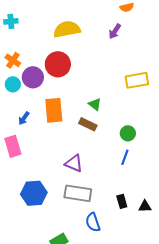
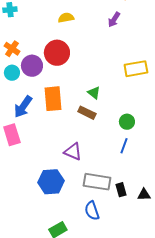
yellow semicircle: (67, 29) -> (66, 18), size x0.6
blue arrow: (24, 118) -> (23, 107), size x1.6
blue hexagon: (34, 193) -> (51, 182), moved
gray rectangle: (78, 193) -> (97, 182), moved

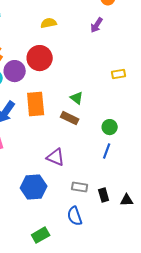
yellow rectangle: (136, 69) -> (119, 74), size x0.6
gray rectangle: (97, 182) -> (80, 187), size x0.6

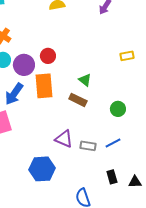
red circle: (40, 58) -> (48, 56), moved, size x0.6
purple circle: (15, 71) -> (24, 65), moved
blue line: (107, 151) -> (113, 143), moved, turned 42
gray rectangle: (80, 187) -> (88, 146), moved

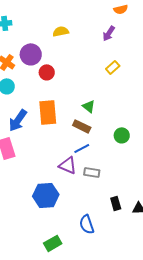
red circle: (48, 56) -> (47, 72), moved
yellow rectangle: (127, 56) -> (113, 67), moved, turned -32
purple circle: (24, 65) -> (31, 54), moved
blue line: (113, 143) -> (82, 148), moved

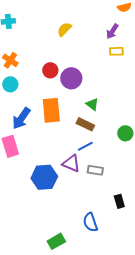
yellow semicircle: (61, 31) -> (64, 29), turned -35
purple circle: (31, 54) -> (71, 78), moved
yellow rectangle: (113, 67) -> (116, 51), moved, turned 40
blue hexagon: (46, 195) -> (44, 177), moved

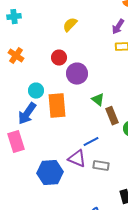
red circle: (50, 70) -> (59, 58), moved
cyan circle: (10, 84) -> (36, 91), moved
brown rectangle: (85, 124) -> (112, 116), moved, turned 42

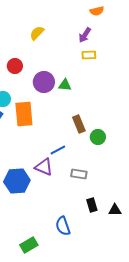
red circle: (59, 58) -> (15, 66), moved
green triangle: (98, 100) -> (65, 85), moved, turned -32
gray rectangle: (101, 166) -> (79, 174), moved

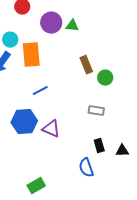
blue line: (58, 150) -> (40, 91), moved
purple triangle: (44, 167) -> (51, 129), moved
gray rectangle: (79, 174) -> (96, 111), moved
blue semicircle: (63, 226) -> (86, 168), moved

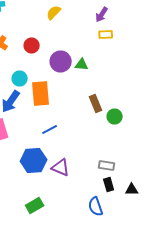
gray rectangle: (96, 111) -> (107, 166), moved
green rectangle: (36, 186) -> (35, 206), moved

